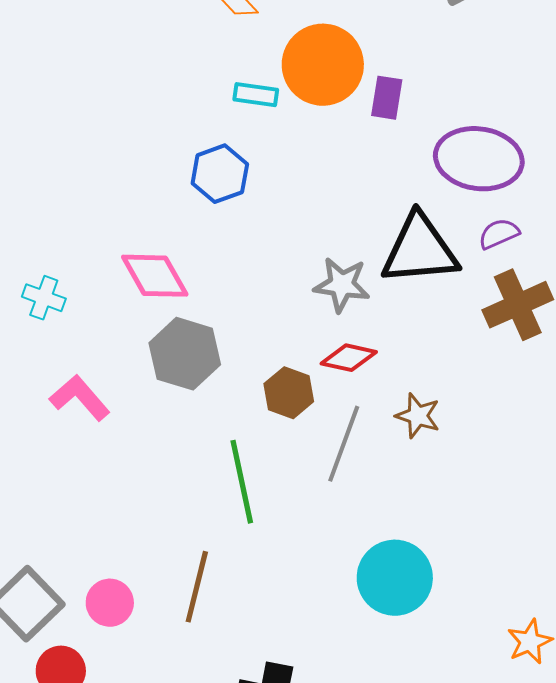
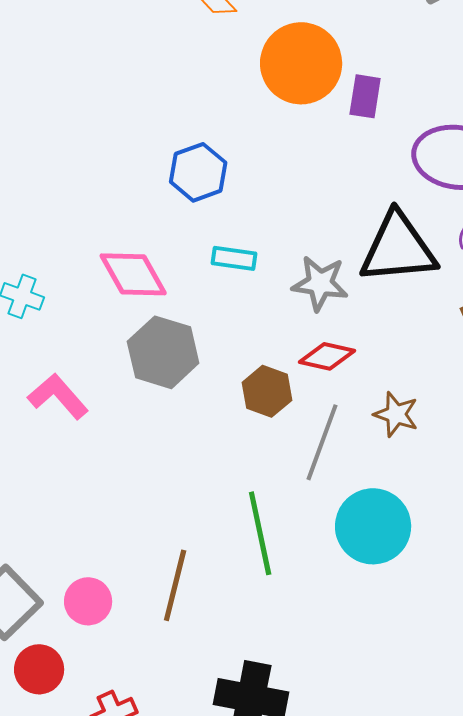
cyan rectangle: (256, 95) -> (234, 258), moved
green line: (242, 482) -> (260, 533), moved
cyan circle: (395, 578) -> (373, 526), moved

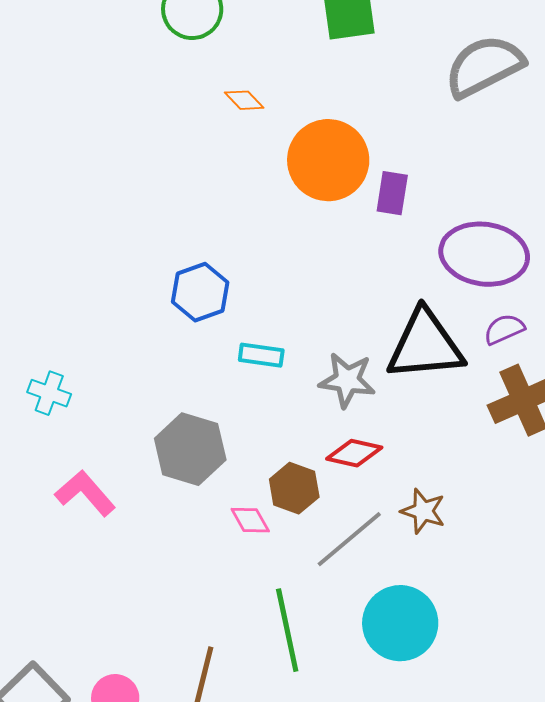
blue hexagon: (198, 172) -> (200, 292), moved
pink diamond: (133, 274) -> (250, 520), moved, size x0.6
gray line: (322, 442) -> (349, 539), turned 30

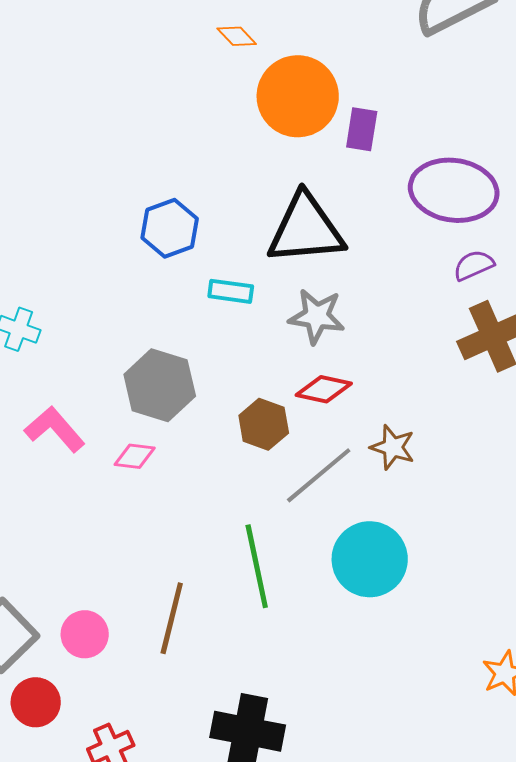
orange diamond: (244, 100) -> (237, 36), moved
black triangle: (425, 345) -> (306, 229), moved
pink diamond: (250, 520) -> (135, 456), moved, turned -54

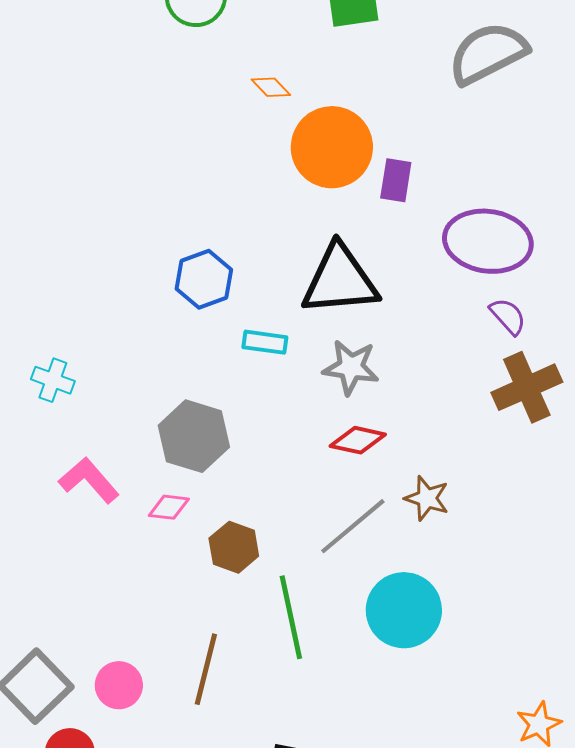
purple semicircle: (474, 265) -> (508, 316), turned 72
brown hexagon: (264, 424) -> (234, 547), moved

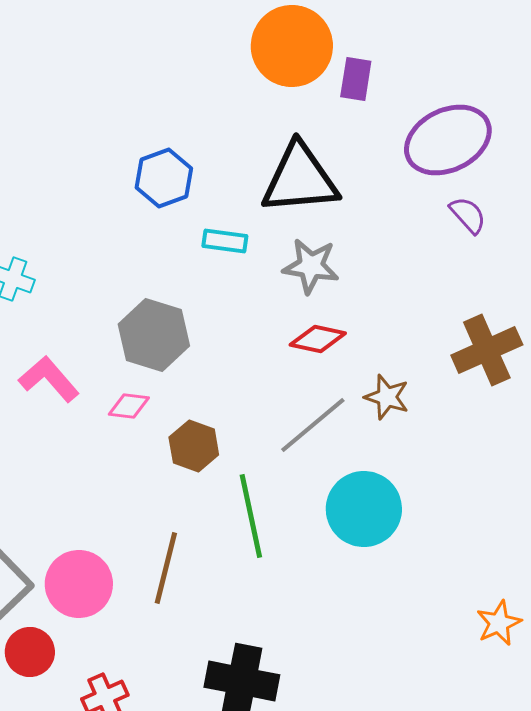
purple ellipse: (488, 241) -> (448, 140), turned -34
brown cross: (527, 387) -> (487, 350), moved
pink circle: (119, 685) -> (79, 584), size x1.4

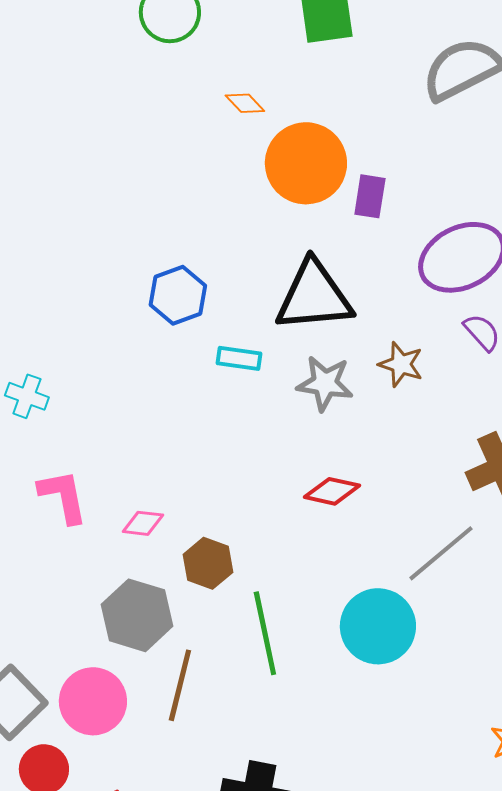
gray hexagon: (154, 335) -> (137, 615), moved
red diamond: (318, 339) -> (332, 491), moved
pink L-shape: (49, 379) -> (63, 496), turned 30
brown star: (387, 397) -> (401, 364), moved
gray line: (313, 425) -> (441, 553), moved

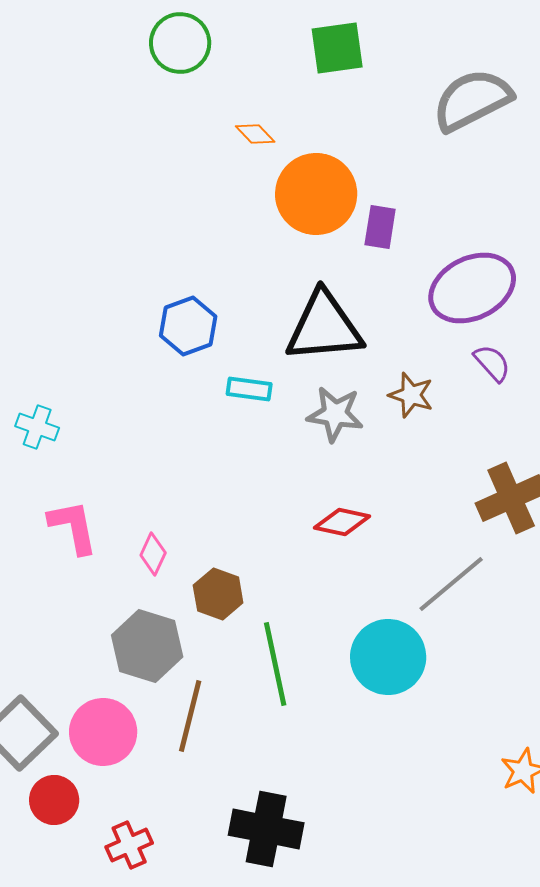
pink diamond: (143, 523) -> (153, 554), turned -72

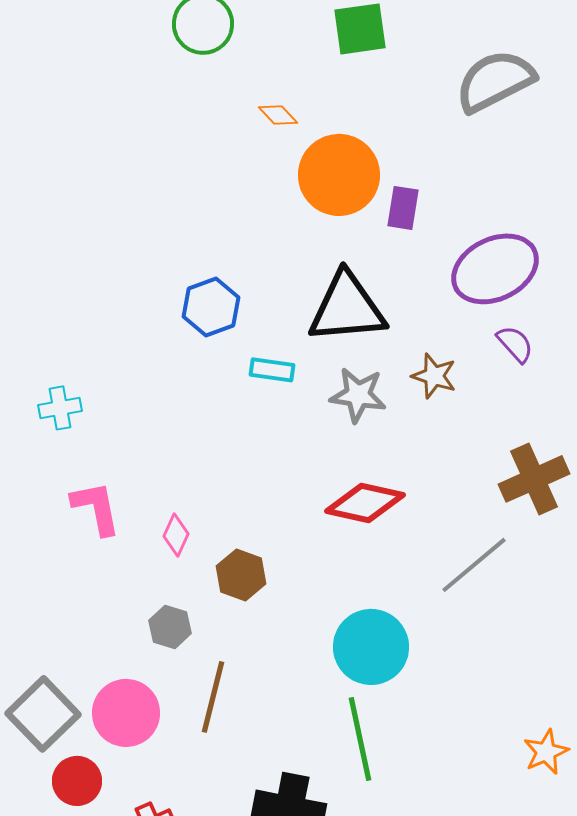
cyan cross: (37, 427) -> (60, 408), turned -30
red diamond: (342, 522) -> (365, 503), size x1.4
gray hexagon: (147, 646) -> (170, 627), size x0.6
cyan circle: (388, 657) -> (371, 647), moved
green line: (275, 664) -> (360, 739), moved

